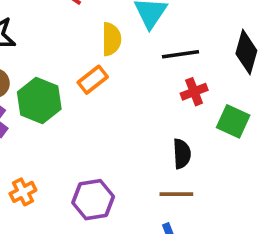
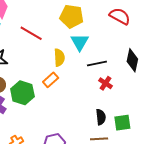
red cross: (194, 92) -> (105, 83), turned -32
green square: (233, 121) -> (122, 123), moved, turned -30

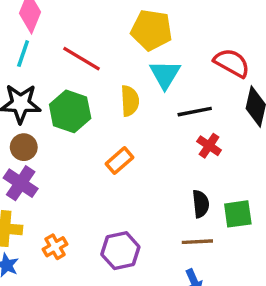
red semicircle: (120, 16) -> (232, 63), moved
orange rectangle: (51, 80) -> (120, 161), moved
green hexagon: (22, 93) -> (70, 111), moved

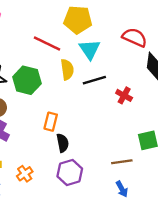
red line: (82, 59) -> (47, 43), moved
black line: (195, 112) -> (94, 80), moved
orange rectangle: (120, 161) -> (51, 122), moved, turned -30
black semicircle: (201, 204) -> (63, 143), moved

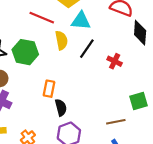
cyan triangle: (90, 49) -> (81, 21), turned -48
black line: (94, 80) -> (87, 49), turned -36

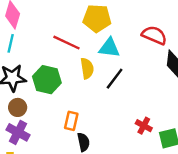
red cross: (115, 61) -> (144, 126), moved

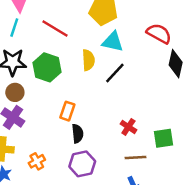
red line: (66, 43) -> (55, 29), moved
red cross: (144, 126) -> (128, 127), moved

